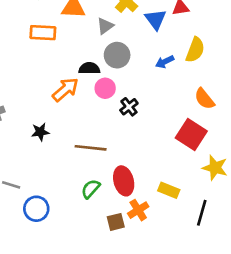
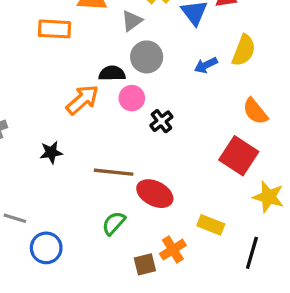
red ellipse: (124, 181) -> (155, 194), moved, turned -48

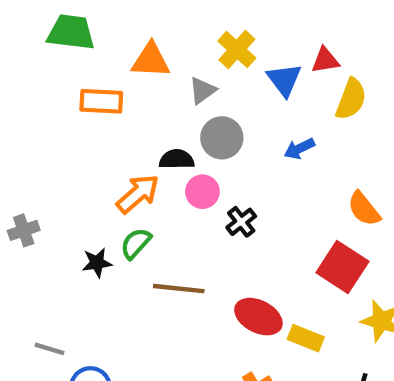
yellow semicircle: (244, 50) -> (351, 99), moved
red ellipse: (155, 194) -> (258, 317), moved
green semicircle: (114, 223) -> (136, 243), moved
yellow rectangle: (211, 225) -> (306, 338), moved

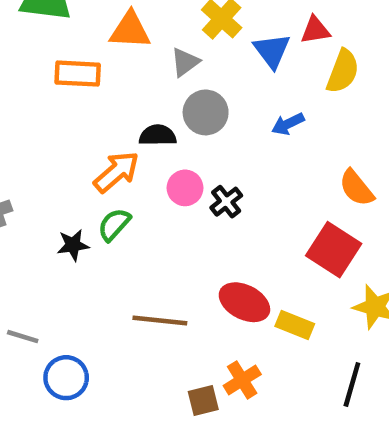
pink circle: (202, 192) -> (185, 188), moved
brown line: (179, 289) -> (160, 321), moved

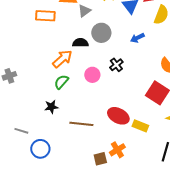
gray triangle: (185, 62) -> (84, 11), moved
pink circle: (185, 188) -> (92, 75), moved
black cross: (226, 202) -> (116, 65), moved
black star: (73, 245) -> (51, 107), moved

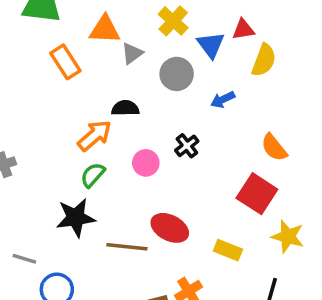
orange rectangle: (45, 16) -> (65, 62), turned 54
gray circle: (101, 33) -> (177, 74), moved
black star: (51, 107) -> (76, 218), size x1.6
red ellipse: (118, 116) -> (170, 228), moved

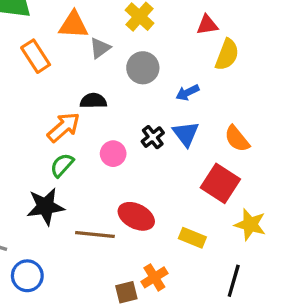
blue triangle: (211, 45) -> (186, 134), moved

